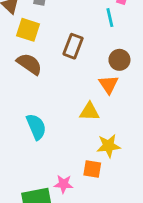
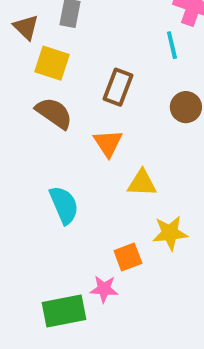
orange triangle: (109, 84) -> (108, 143), moved
orange square: (92, 169) -> (128, 257), moved, turned -30

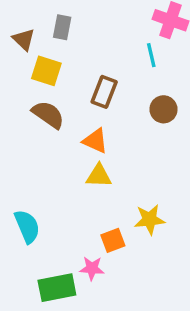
orange triangle: (108, 143) -> (95, 141), turned -32
yellow triangle: (142, 183) -> (99, 176), moved
cyan semicircle: (64, 205) -> (27, 226), moved

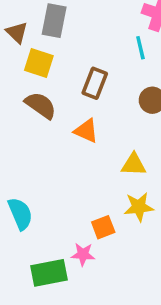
gray rectangle: (62, 27) -> (54, 21), size x1.4
yellow triangle: (99, 176) -> (134, 165), moved

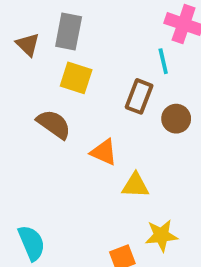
yellow square: (39, 63) -> (76, 78), moved
brown rectangle: (95, 83) -> (139, 96), moved
yellow triangle: (134, 165) -> (135, 185), moved

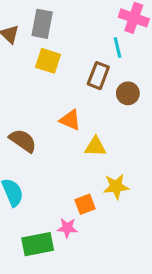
brown semicircle: (54, 124) -> (23, 141), moved

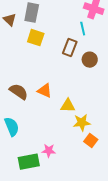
orange triangle: (70, 120) -> (45, 91), moved
yellow triangle: (95, 147) -> (68, 106), moved
orange square: (85, 204) -> (91, 141), moved, turned -32

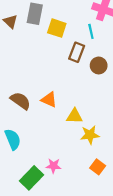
yellow square: (36, 38) -> (57, 28), moved
orange square: (91, 141) -> (98, 167), moved
green rectangle: (29, 162) -> (31, 178), turned -35

